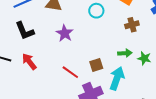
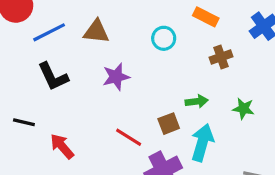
purple star: (65, 33) -> (116, 77), turned 30
green arrow: (125, 53) -> (197, 101), moved
red arrow: (29, 62) -> (62, 146), moved

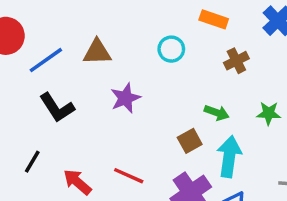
green arrow: (197, 101) -> (217, 113), turned 35
black line: (24, 122) -> (32, 162), turned -65
red line: (129, 137) -> (129, 176), moved

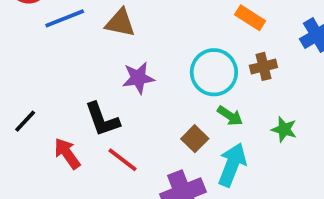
cyan circle: (171, 49) -> (214, 72), moved, size x1.6
black L-shape: (57, 108) -> (102, 119), moved
brown square: (190, 141) -> (195, 139), turned -30

